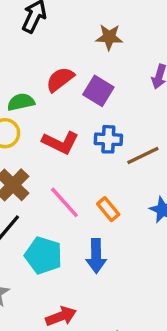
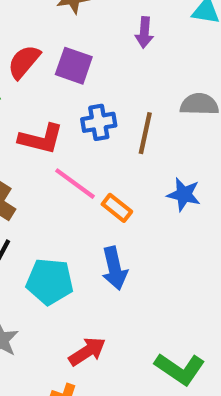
brown line: (143, 156) -> (145, 133), turned -40
pink line: (64, 202) -> (75, 184), moved

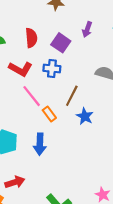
red semicircle: (24, 62) -> (31, 38), moved, turned 120
purple square: (74, 66) -> (61, 43), moved
brown line: (145, 133) -> (72, 96), moved

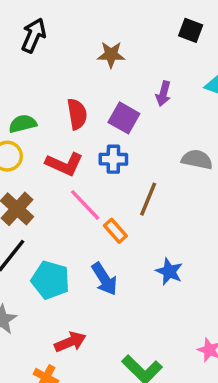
blue star: (85, 116) -> (169, 271), moved
blue arrow: (40, 144) -> (104, 279), turned -30

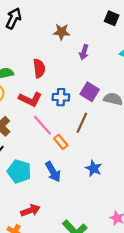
purple arrow: (163, 94) -> (84, 52), moved
purple square: (124, 118) -> (90, 92), moved

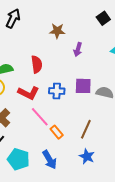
black square: (112, 18) -> (103, 18), turned 32
purple square: (90, 92) -> (83, 86), turned -30
brown line: (82, 123) -> (86, 129), moved

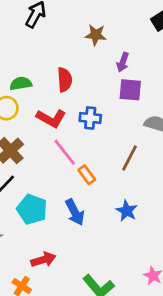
purple square: (83, 86) -> (130, 90), moved
brown line: (86, 129) -> (130, 158), moved

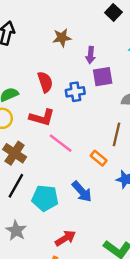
blue cross: (90, 118) -> (75, 92), moved
orange rectangle: (87, 175) -> (99, 158), moved

